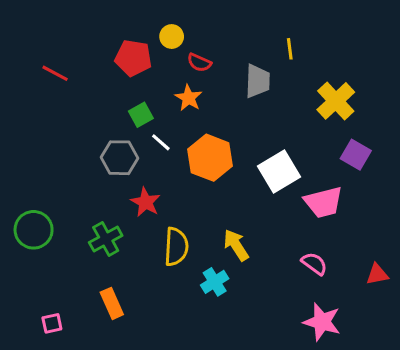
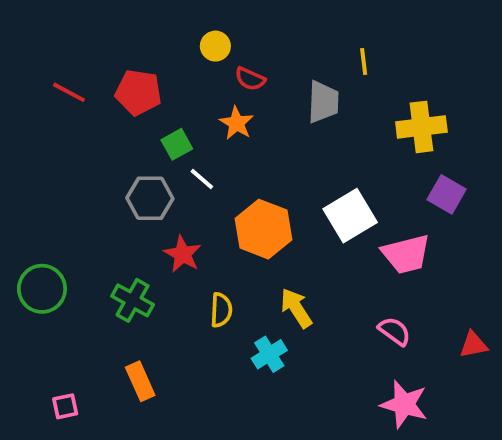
red pentagon: (133, 58) -> (138, 92), moved
yellow cross: (336, 101) -> (421, 127), turned 36
orange hexagon: (210, 158) -> (264, 229), moved
green cross: (106, 239) -> (133, 300), turned -32
yellow semicircle: (176, 247) -> (221, 310), size x0.7

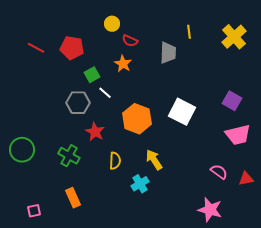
yellow cross: (421, 127) -> (234, 37), moved, turned -35
white square: (350, 216) -> (182, 112), turned -32
pink trapezoid: (406, 254) -> (238, 135), moved
pink semicircle: (395, 331) -> (219, 172), moved

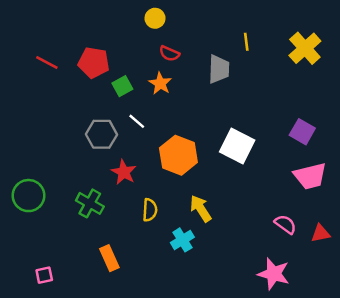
yellow circle: (112, 24) -> (155, 18), moved
green square: (92, 75) -> (122, 86), moved
orange rectangle: (73, 198) -> (109, 258), moved

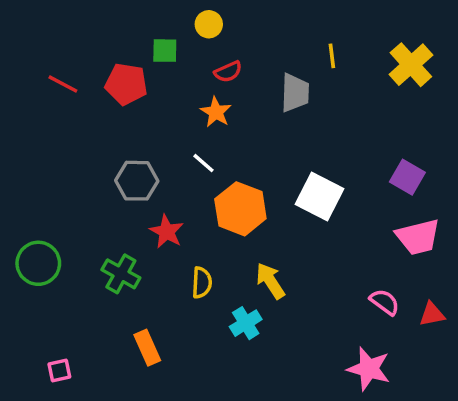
red semicircle: (169, 53) -> (228, 72), turned -48
green square: (122, 86) -> (165, 51), moved, turned 30
white line: (137, 121) -> (204, 163), moved

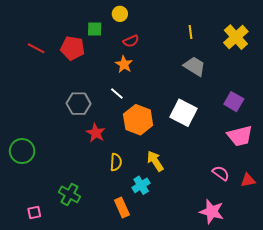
gray trapezoid: (295, 93) -> (195, 66), moved, turned -60
green cross: (121, 274) -> (69, 194), moved
orange rectangle: (147, 348) -> (122, 207), moved

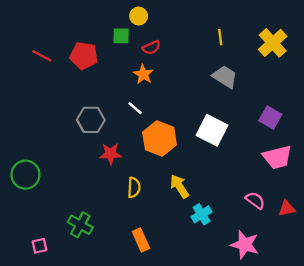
green square: (95, 29) -> (121, 36), moved
red star: (96, 133) -> (111, 154), turned -30
cyan cross: (141, 185) -> (202, 214), moved

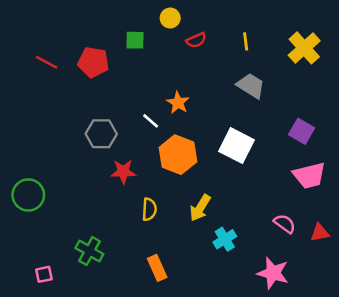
yellow circle: (139, 16) -> (170, 18), moved
red semicircle: (151, 48) -> (196, 40), moved
orange star: (143, 74) -> (178, 103), moved
yellow arrow: (179, 186) -> (200, 208), turned -115

